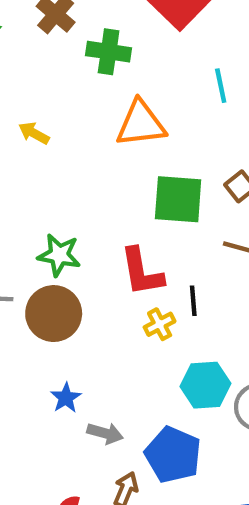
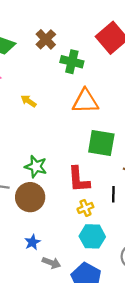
black line: (193, 301) -> (113, 194), moved
cyan hexagon: (205, 385) -> (92, 236), moved

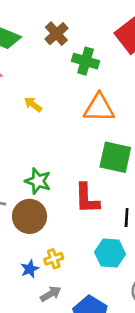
yellow cross: (85, 208) -> (54, 259), moved
cyan hexagon: (92, 236) -> (110, 253), moved
gray arrow: (51, 263) -> (51, 294), turned -54

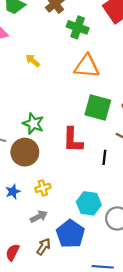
cyan hexagon: (110, 253) -> (89, 203), moved
blue star: (30, 269) -> (13, 192), moved

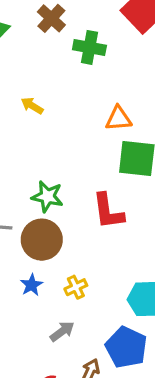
orange triangle: (87, 66) -> (118, 119), moved, size x0.7
blue star: (13, 192) -> (32, 285), moved
gray arrow: (39, 217) -> (62, 331), moved

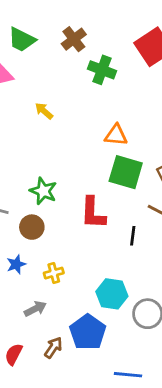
brown circle: (42, 240) -> (32, 227), size x0.7

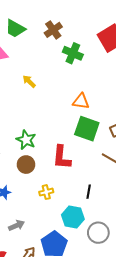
brown circle: (32, 227) -> (26, 165), moved
black line: (133, 236) -> (89, 192), moved
yellow cross: (54, 273) -> (46, 192), moved

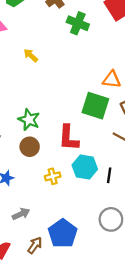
orange triangle: (81, 101) -> (112, 79), moved
black line: (89, 192) -> (109, 175), moved
cyan hexagon: (73, 217) -> (85, 167), moved

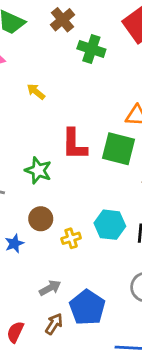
red L-shape: (69, 138) -> (74, 144), moved
brown circle: (30, 147) -> (41, 219), moved
gray arrow: (21, 214) -> (50, 288), moved

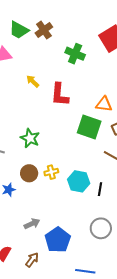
brown cross: (63, 20) -> (44, 30), moved
red L-shape: (74, 144) -> (60, 95), moved
yellow cross: (71, 238) -> (51, 172), moved
brown arrow: (54, 324) -> (32, 260), moved

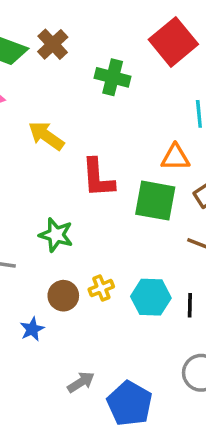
yellow arrow: (33, 81) -> (46, 136), size x1.5
red L-shape: (60, 95) -> (98, 178), moved

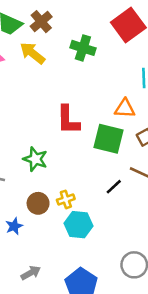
yellow arrow: (46, 136) -> (32, 53), moved
cyan hexagon: (151, 297) -> (79, 225), moved
black line: (190, 305) -> (114, 187), moved, turned 42
gray arrow: (81, 382) -> (31, 273), moved

